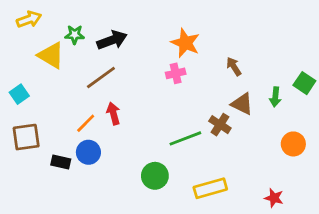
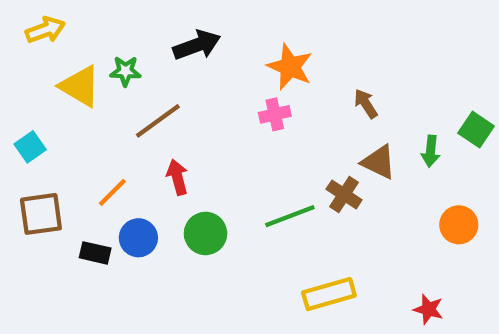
green star: (75, 35) -> (125, 71), moved
black arrow: (112, 40) -> (197, 45), moved
orange line: (86, 123) -> (112, 192), moved
green circle: (155, 176) -> (205, 233), moved

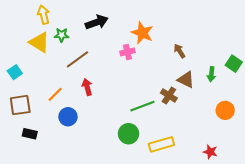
yellow arrow: (45, 30) -> (44, 15), moved, turned -84
pink cross: (275, 114) -> (127, 52), moved
green circle: (205, 233) -> (129, 134), moved
black rectangle: (95, 253) -> (30, 134), moved

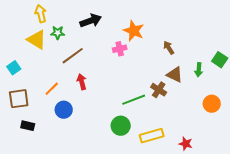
red star: (210, 152) -> (186, 144), moved

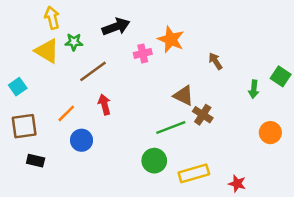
pink cross: (120, 49) -> (143, 53), moved
brown triangle: (175, 75) -> (184, 96), moved

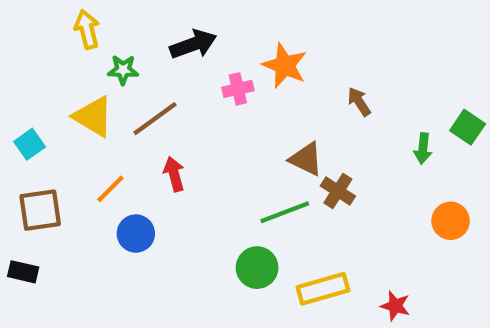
yellow triangle: (47, 51) -> (93, 117), moved
black rectangle: (36, 161) -> (23, 272), moved

